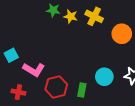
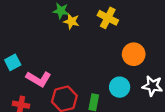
yellow star: (71, 16) -> (71, 21), moved
orange circle: (122, 34) -> (134, 54), moved

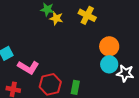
cyan circle: (120, 87) -> (109, 64), moved

